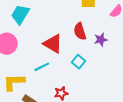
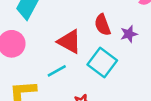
cyan square: (78, 62) -> (102, 63), size x1.6

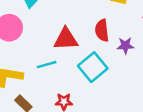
red triangle: (69, 42) -> (66, 39), turned -45

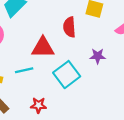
red semicircle: (102, 30) -> (69, 27), moved

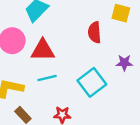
red triangle: (43, 47) -> (43, 50), moved

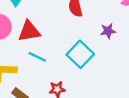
cyan line: (47, 78) -> (37, 57), turned 48

